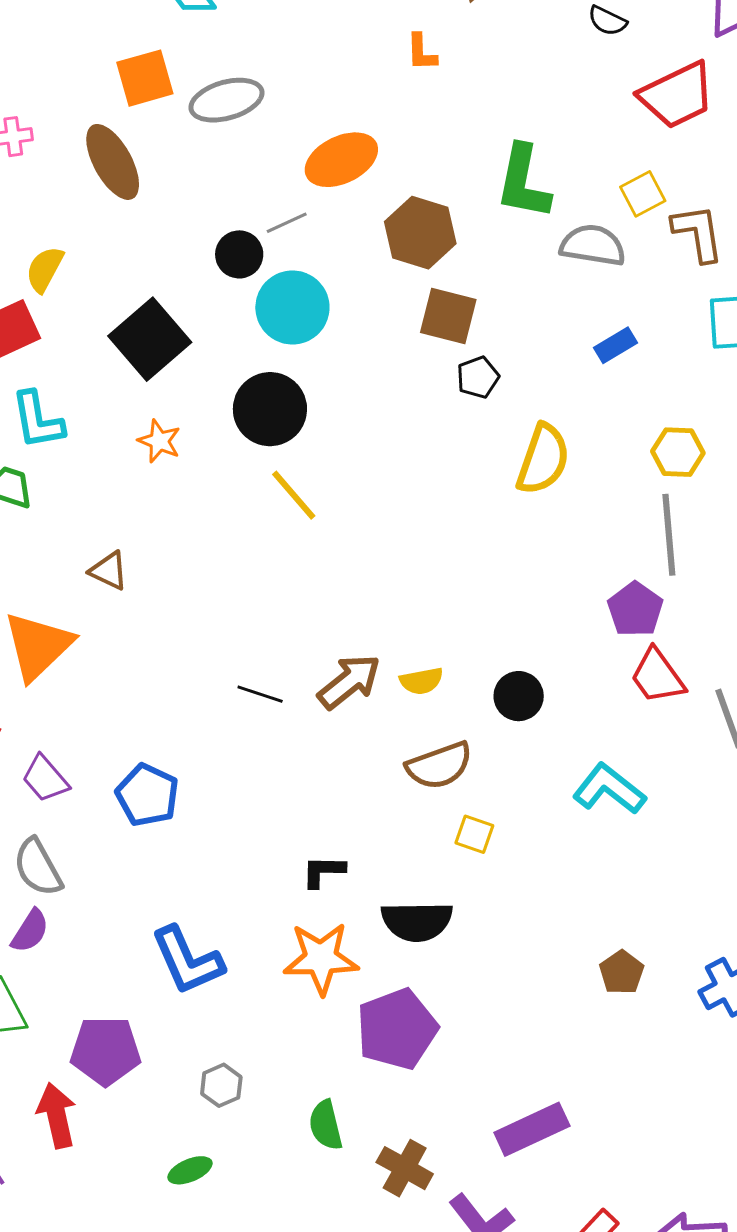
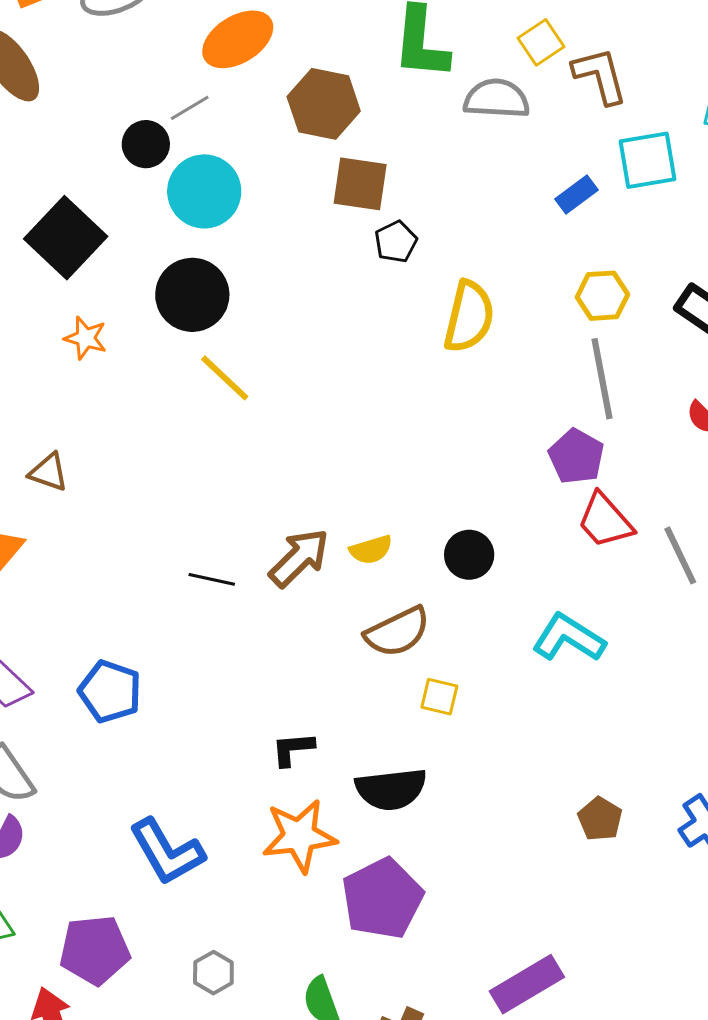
blue rectangle: (616, 345) -> (576, 194), moved

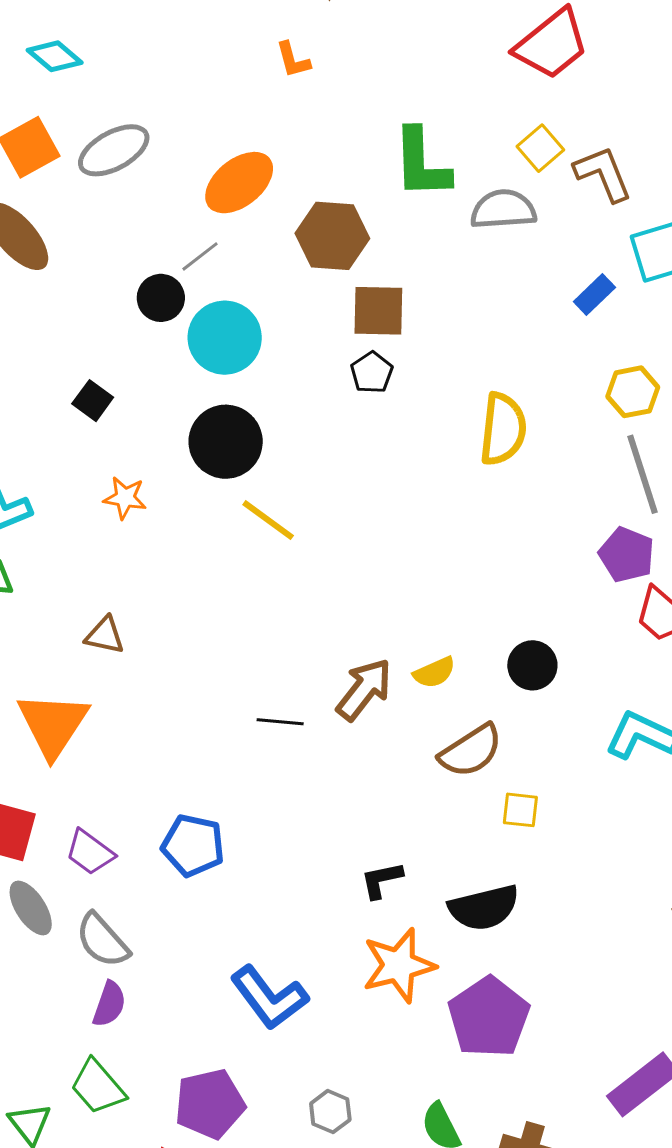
black square: (66, 238) -> (93, 401), size x0.5
black pentagon: (396, 242) -> (372, 373), moved

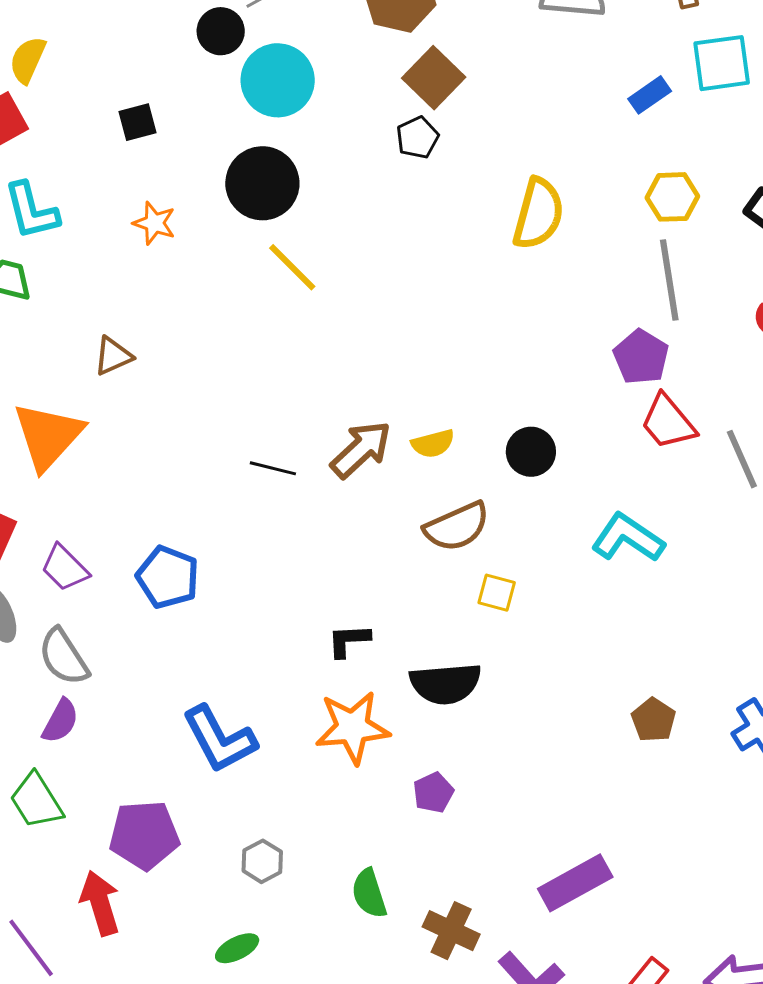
brown square: (378, 311) -> (434, 78), turned 34
black square: (93, 401) -> (138, 122), turned 30
brown triangle: (105, 635) -> (113, 356), turned -45
purple pentagon: (489, 1017) -> (433, 793), size x0.5

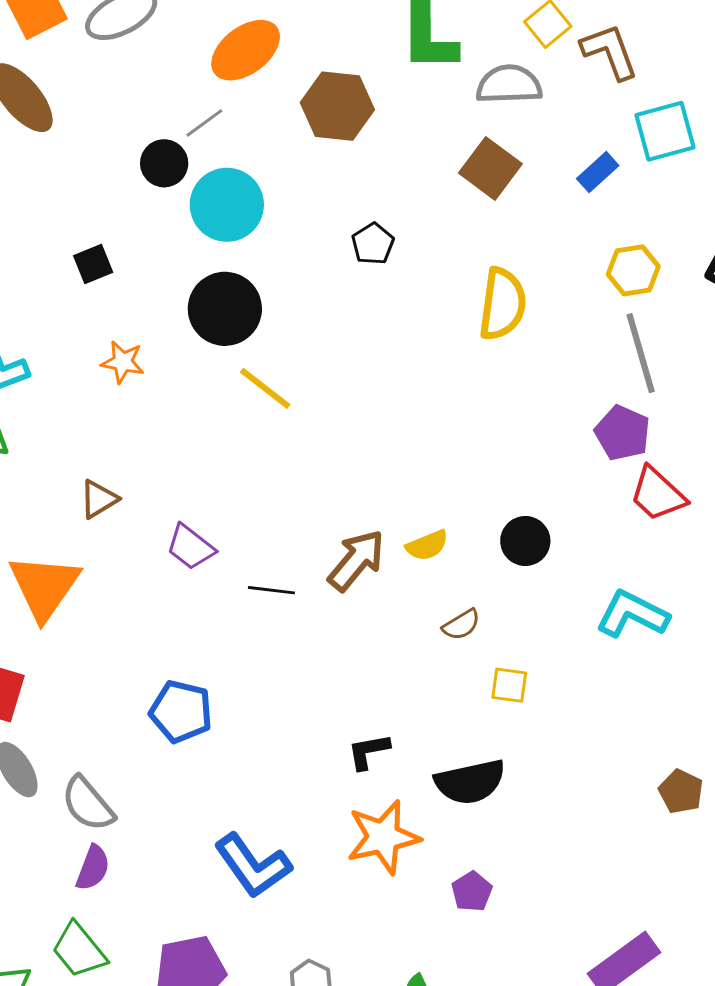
brown square: (434, 78) -> (490, 168), moved
brown semicircle: (457, 527) -> (461, 625), size x0.6
purple trapezoid: (65, 568) -> (190, 547), moved

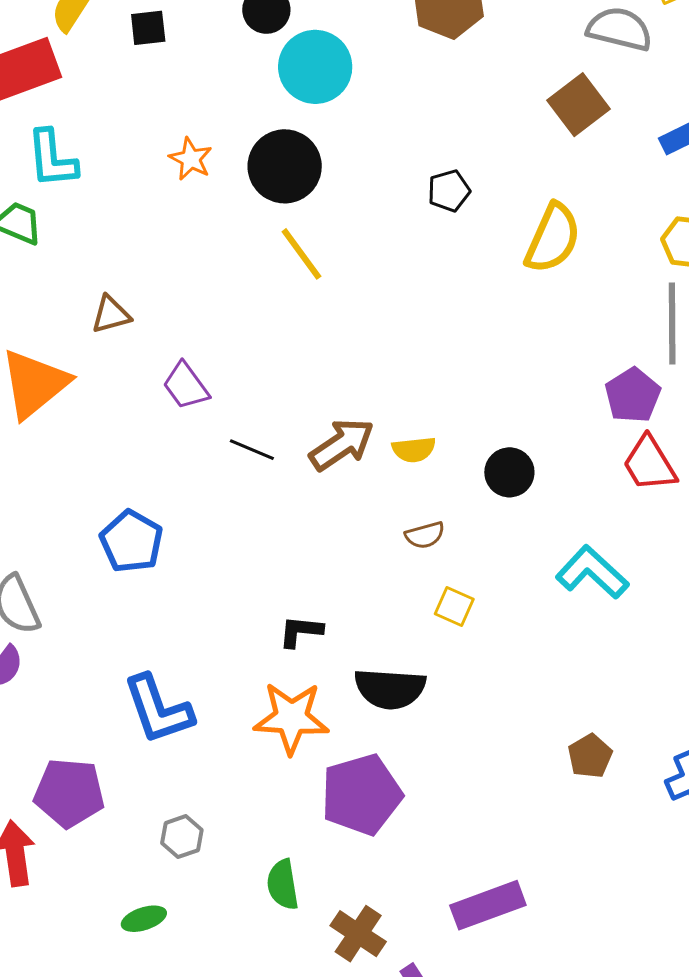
black pentagon: (373, 244) -> (449, 191), moved
black square: (93, 264) -> (148, 28), moved
orange star: (123, 362) -> (191, 159), moved
purple pentagon: (472, 891) -> (361, 795), size x2.0

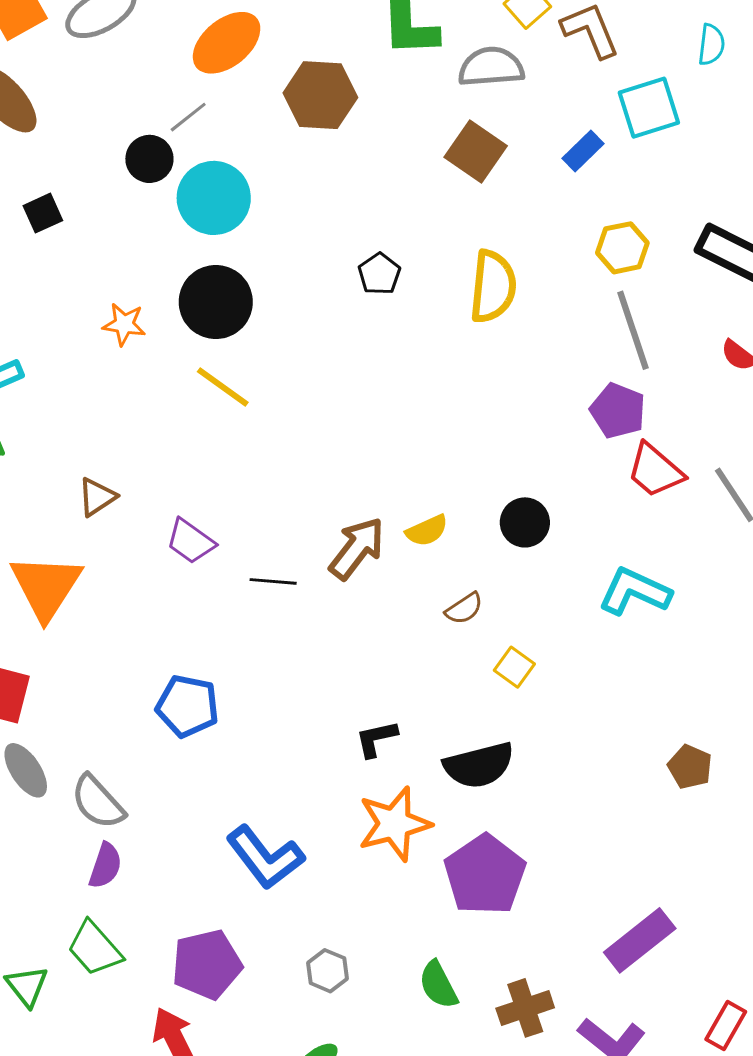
yellow line: (301, 254) -> (223, 387), moved
yellow square: (454, 607) -> (514, 667), turned 30
brown cross: (358, 934) -> (525, 1008), turned -34

